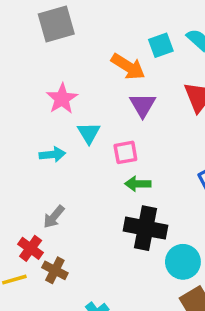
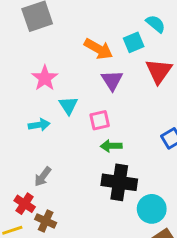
cyan square: (161, 45) -> (134, 42), moved

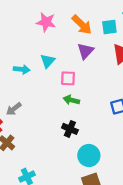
pink star: (45, 78) -> (46, 22), moved, turned 30
black cross: (119, 182) -> (70, 129), size x0.6

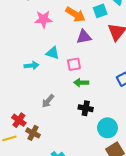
purple triangle: (86, 51) -> (84, 37), turned 49
cyan triangle: (48, 61) -> (53, 53), turned -40
gray arrow: (14, 109) -> (48, 101), moved

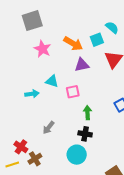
pink star: (43, 19) -> (42, 49), turned 30
green arrow: (81, 83) -> (87, 113), moved, turned 88
cyan circle: (107, 128) -> (77, 155), moved
brown cross: (33, 133) -> (35, 159), turned 32

